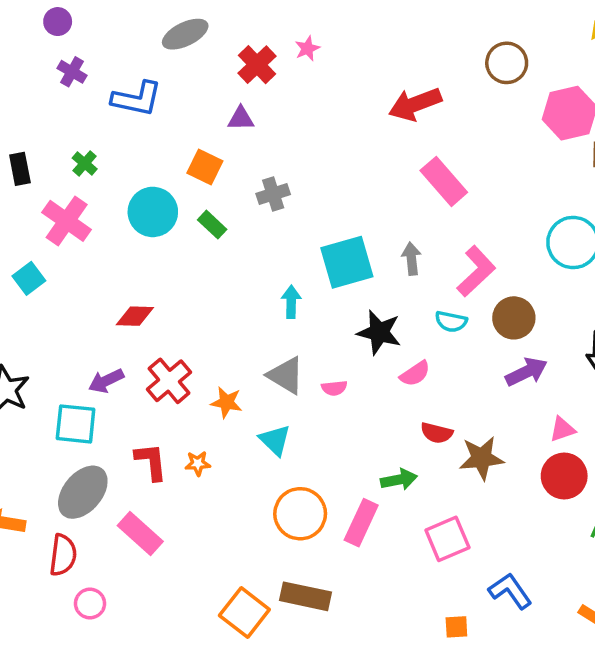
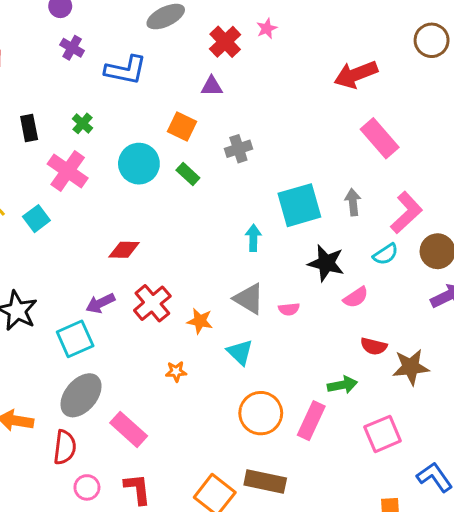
cyan semicircle: (451, 322) -> (386, 254), turned -45
cyan square: (76, 424) -> (75, 339), turned -30
red L-shape: (151, 462) -> (137, 489), moved

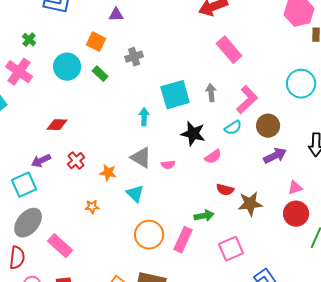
red cross: (152, 303) -> (76, 161), size x0.7

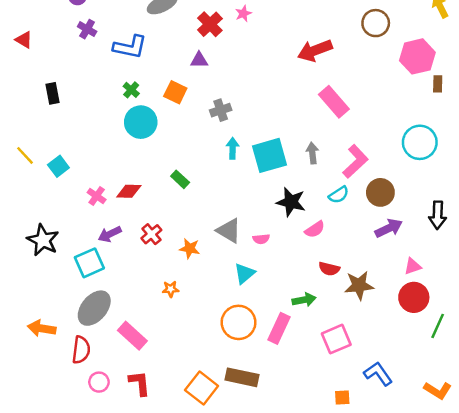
green cross: (29, 40) -> (131, 90), moved
pink cross: (19, 72) -> (97, 196), moved, size x0.6
green rectangle: (100, 74) -> (180, 179), moved
cyan arrow: (144, 117) -> (233, 148), moved
cyan triangle: (135, 194) -> (244, 274), moved, turned 36

